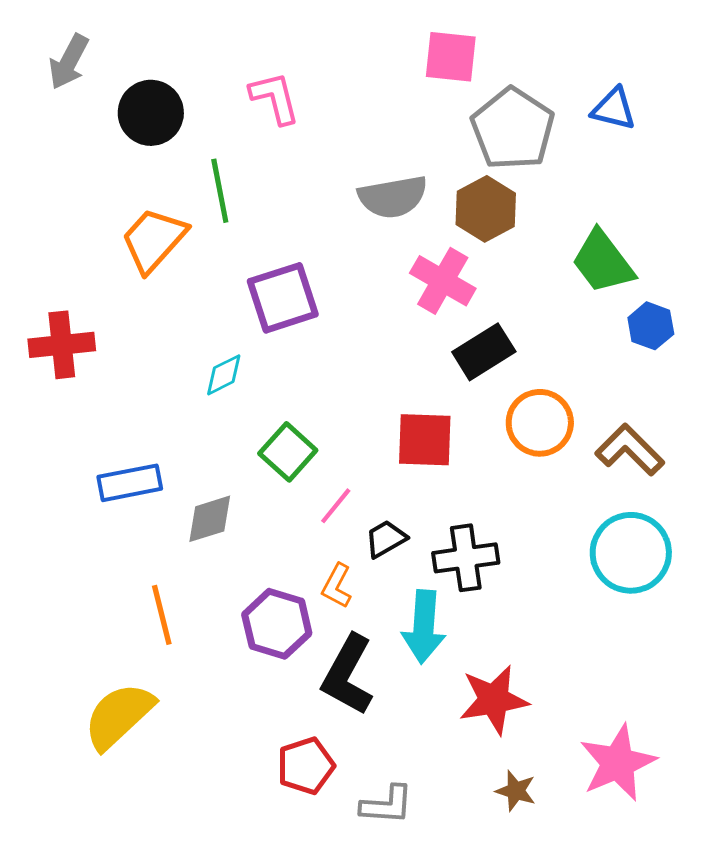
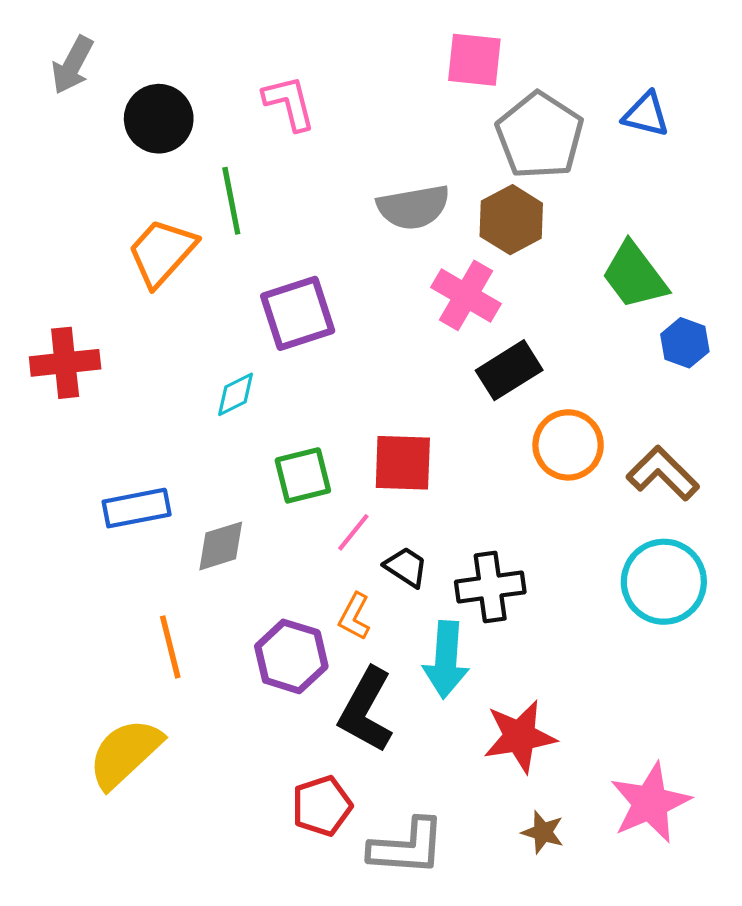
red square: (425, 440) -> (403, 463), moved
green square: (288, 452) -> (303, 475), turned 34
black trapezoid: (386, 539) -> (406, 567), turned 63
gray L-shape: (387, 805) -> (407, 847), size x1.4

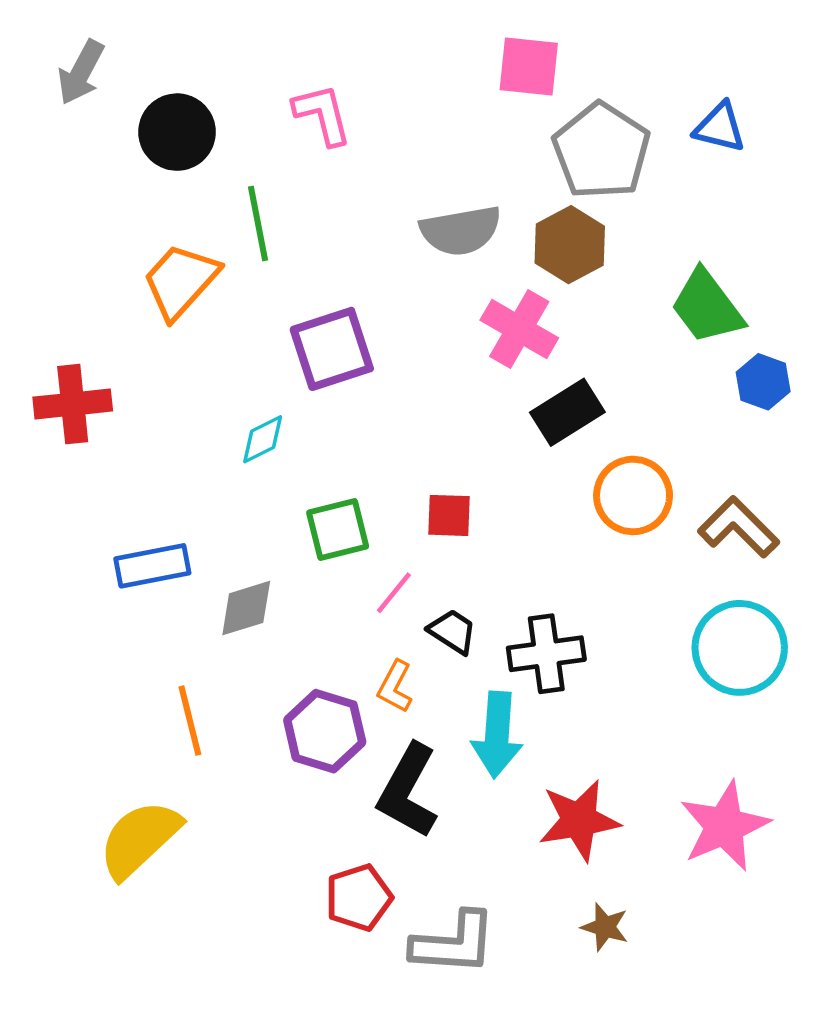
red square: (403, 463) -> (449, 515), size x0.7
pink star: (650, 803) -> (724, 826), moved

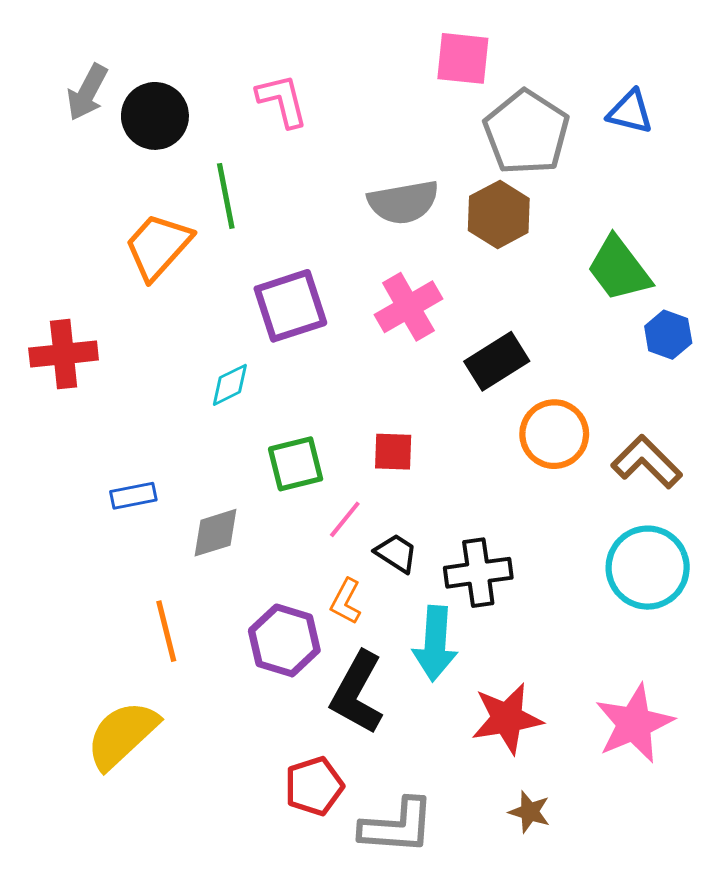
gray arrow: (81, 72) -> (87, 92), moved
pink cross: (519, 329) -> (408, 307), moved, turned 30
blue rectangle: (152, 566) -> (133, 496), size x0.7

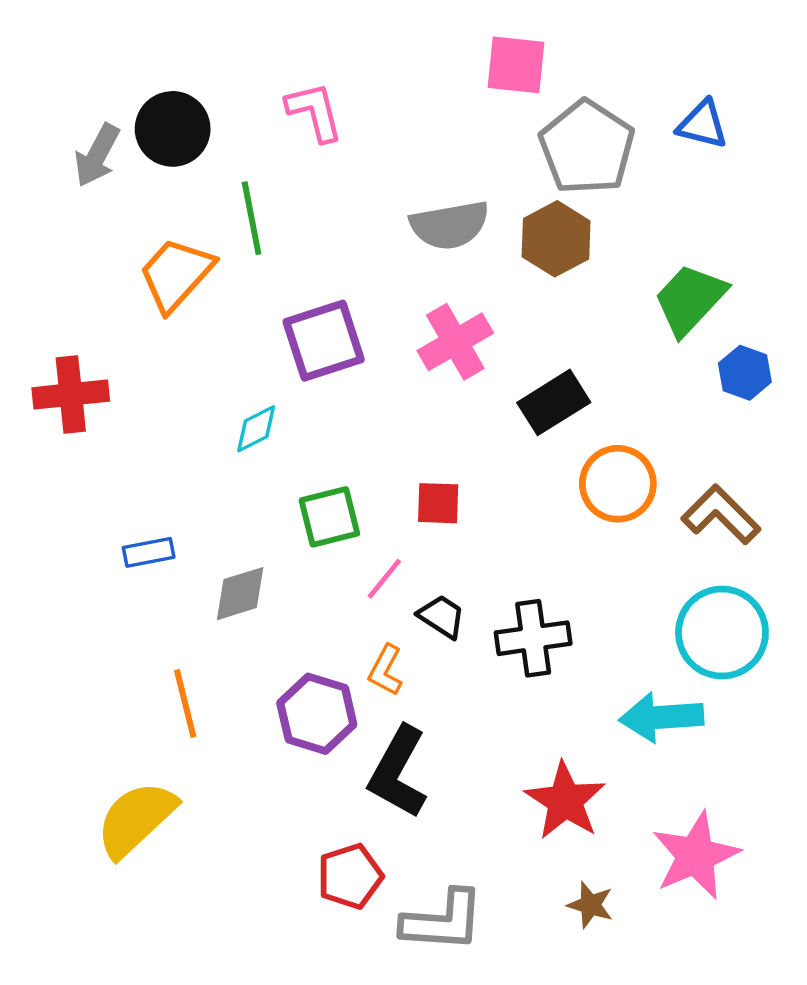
gray arrow: (87, 92) -> (97, 155), moved
green trapezoid: (619, 269) -> (690, 299), turned 80
cyan arrow: (435, 644) -> (661, 717), moved, turned 82
red star: (507, 718) -> (565, 801), turned -30
pink star: (634, 724) -> (696, 856), moved

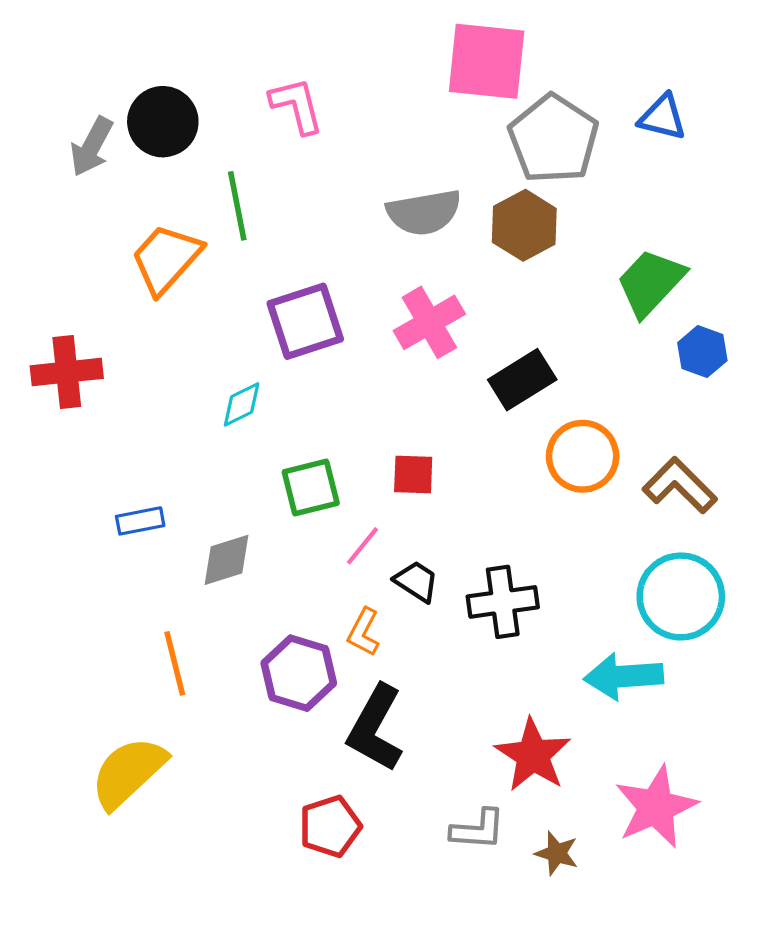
pink square: (516, 65) -> (487, 61), size x1.4
gray L-shape: (443, 921) -> (478, 830), moved, size x0.7

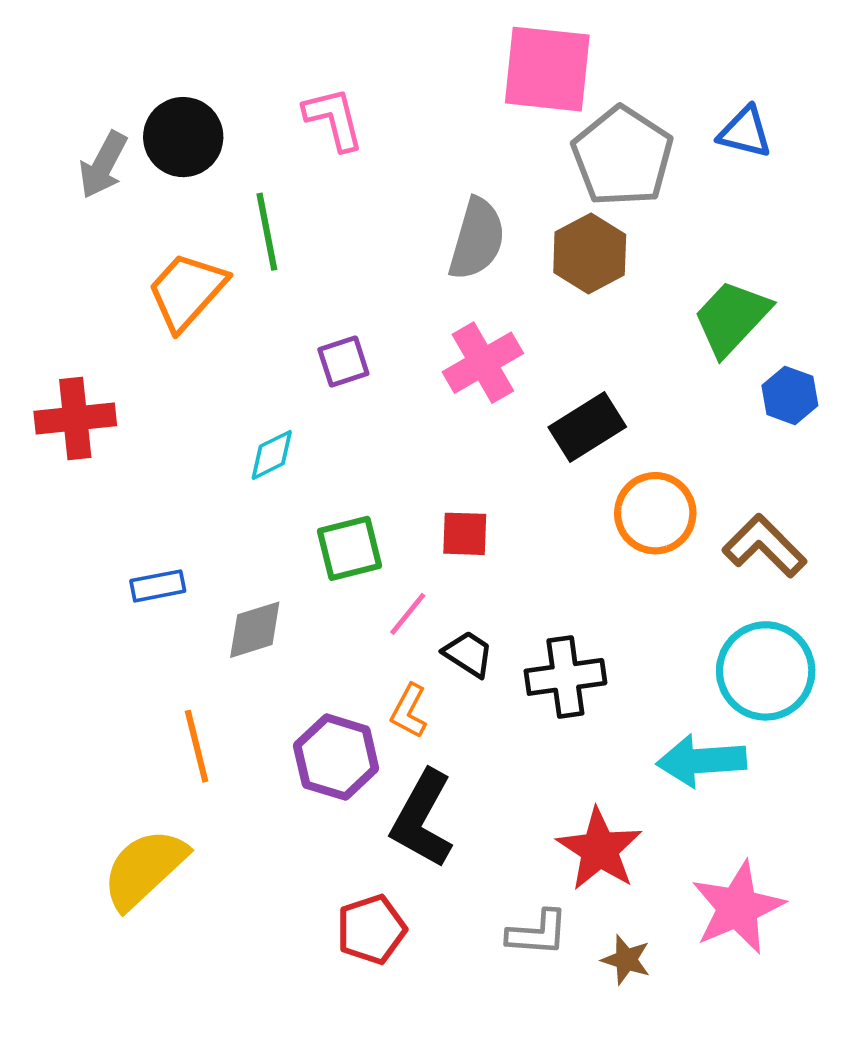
gray semicircle: (424, 212) -> (477, 239), turned -64
purple square: (305, 321) -> (343, 362), size x0.6

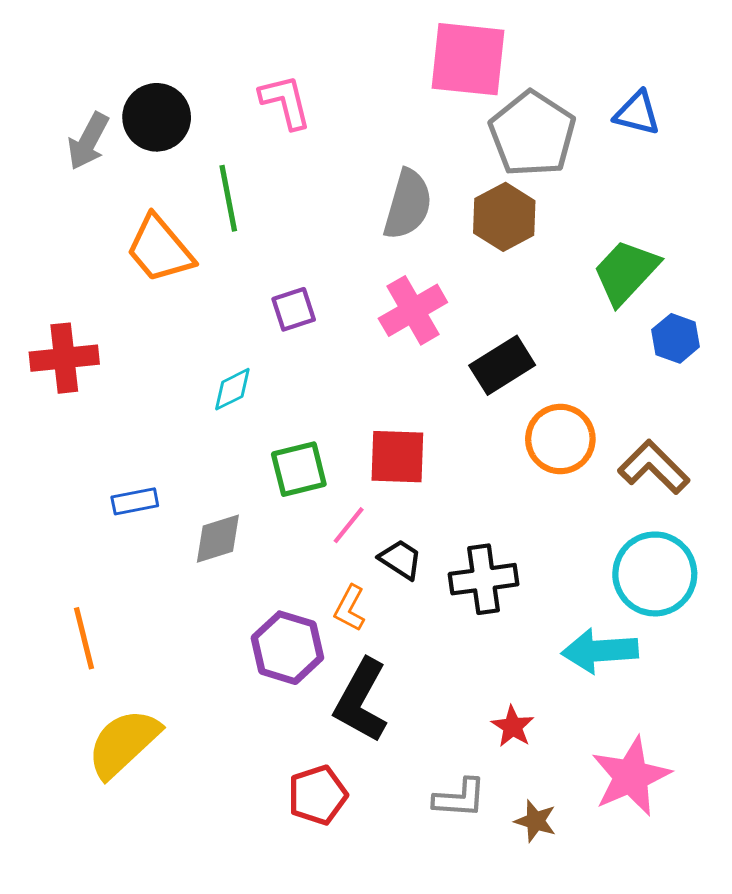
orange trapezoid: (187, 291) -> (160, 249), turned -82
red square: (465, 534) -> (397, 457), size x1.4
orange line: (197, 746) -> (84, 638), moved
red star: (599, 849) -> (513, 727), size x0.6

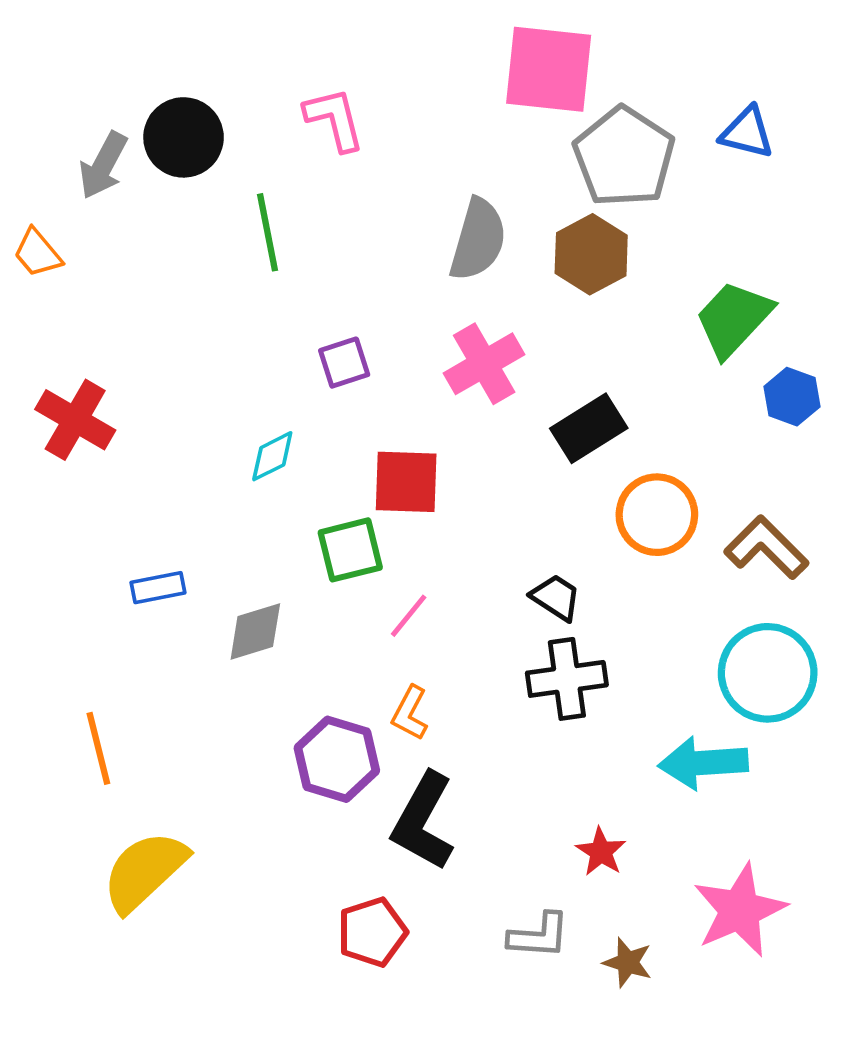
orange trapezoid: (160, 249) -> (37, 253), moved, size x0.6
red cross: (64, 358) -> (75, 420), turned 36
red square: (397, 457) -> (406, 482), moved
black trapezoid: (401, 559) -> (556, 597), moved

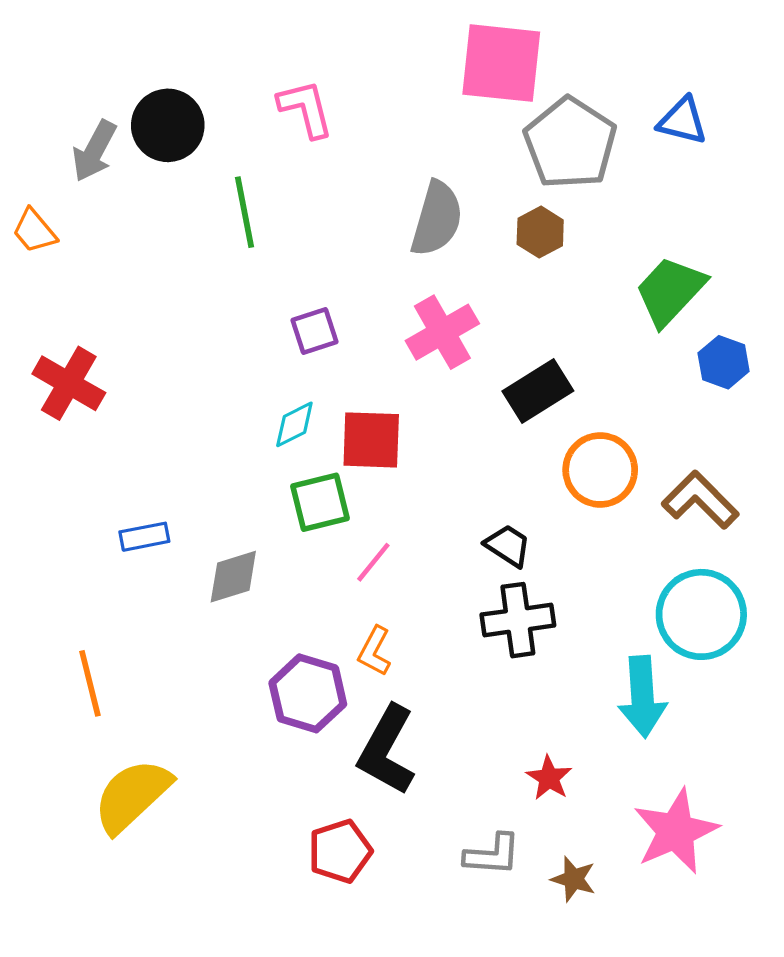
brown hexagon: (591, 254) -> (540, 232), size x0.7
cyan diamond: (272, 456) -> (294, 424), moved
cyan arrow: (703, 763) -> (642, 697), turned -90

